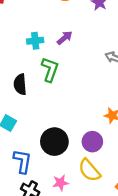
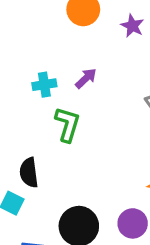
black semicircle: (20, 84) -> (29, 173), moved

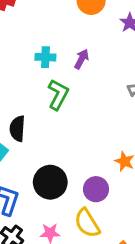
purple arrow: (86, 78) -> (82, 59), turned -30

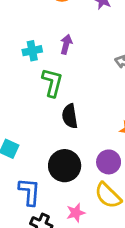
black semicircle: (17, 129) -> (70, 116), moved

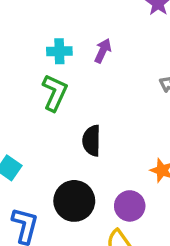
green L-shape: (52, 83) -> (55, 93), moved

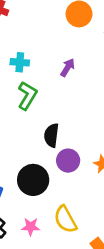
cyan cross: (59, 51) -> (20, 62), moved
purple circle: (130, 206) -> (68, 161), moved

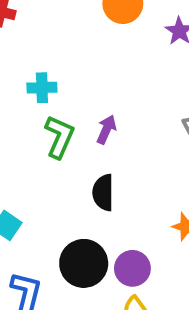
purple arrow: (68, 68) -> (106, 129), moved
purple circle: (68, 161) -> (132, 268), moved

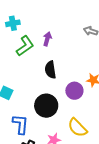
green L-shape: (59, 137) -> (25, 46), turned 40
purple circle: (132, 268) -> (74, 91), moved

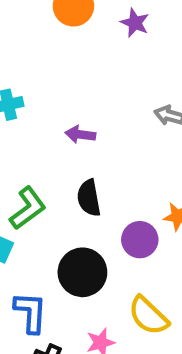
purple arrow: (47, 39) -> (80, 134), turned -96
green L-shape: (25, 46) -> (28, 208), moved

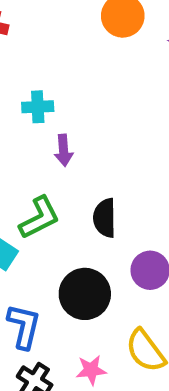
purple arrow: (80, 134) -> (64, 150), moved, turned -112

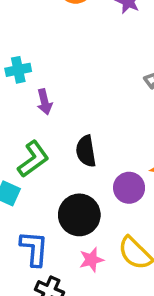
pink star: (91, 370) -> (91, 260), moved

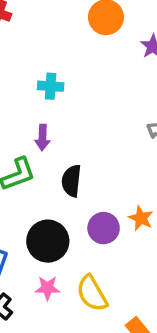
cyan cross: (18, 70) -> (51, 86), moved
purple arrow: (44, 102) -> (42, 138), moved

